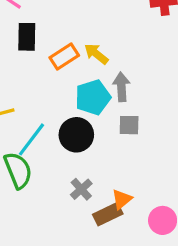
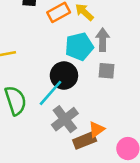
cyan line: (32, 139) -> (50, 93), moved
gray cross: (81, 189) -> (65, 119), size x1.5

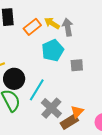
gray arrow: (103, 40) -> (68, 27), moved
black circle: (64, 75) -> (14, 79), moved

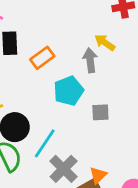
yellow arrow: (52, 23) -> (105, 43), moved

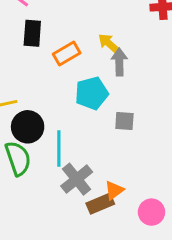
yellow arrow: (105, 43) -> (109, 44), moved
cyan line: (45, 143) -> (59, 149), turned -40

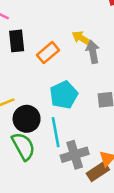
cyan pentagon: (92, 93) -> (64, 95), moved
gray cross: (77, 179) -> (75, 155), turned 32

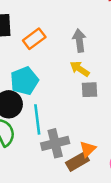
yellow arrow: (82, 38) -> (80, 69), moved
cyan pentagon: (64, 95) -> (24, 81), moved

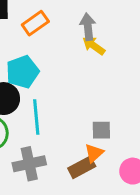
yellow arrow: (80, 69) -> (94, 46), moved
gray square: (89, 90) -> (101, 130), moved
gray cross: (55, 143) -> (29, 164), moved

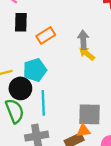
gray square: (101, 130) -> (89, 114), size x1.6
orange triangle: (94, 153) -> (83, 131), turned 32

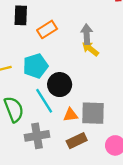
black circle: (20, 88) -> (60, 85), moved
cyan line: (43, 103) -> (44, 101), turned -30
orange triangle: (83, 131) -> (70, 115), moved

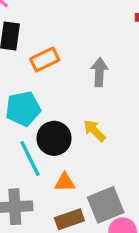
yellow arrow: (90, 49) -> (94, 131), moved
gray square: (93, 113) -> (106, 205), moved, turned -30

